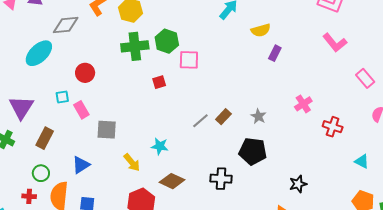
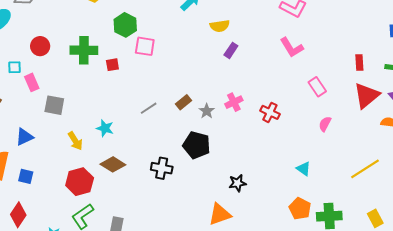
green cross: (135, 46) -> (84, 50), moved
pink cross: (303, 104) -> (234, 102), moved
brown rectangle: (223, 117) -> (184, 102), moved
red cross: (333, 127) -> (270, 112), moved

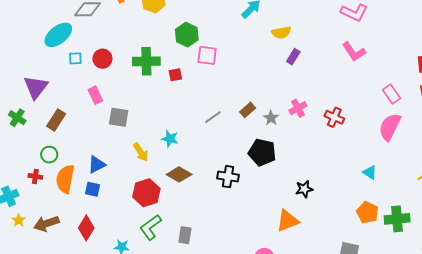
cyan square: (14, 67) -> (75, 58), moved
pink rectangle: (317, 87) -> (392, 94), moved
pink semicircle: (325, 124) -> (390, 127), size x1.8
blue triangle: (24, 137) -> (97, 165), moved

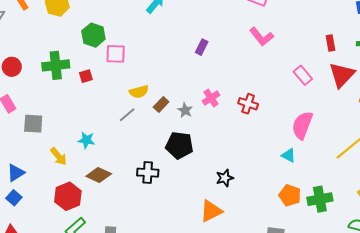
yellow semicircle: (281, 33) -> (139, 92), moved
pink semicircle: (390, 127) -> (302, 125), moved
blue square: (92, 189) -> (14, 198), turned 35

